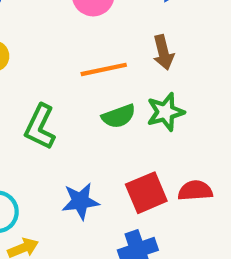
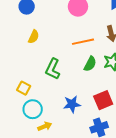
green semicircle: (119, 116) -> (90, 64), turned -42

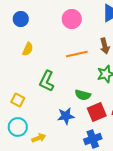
green semicircle: (90, 64) -> (83, 95), moved, turned 77
cyan circle: (33, 109) -> (18, 127), moved

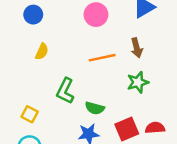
green semicircle: (83, 95) -> (95, 108), moved

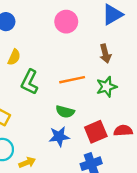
orange line: (102, 58) -> (72, 80), moved
green L-shape: (65, 91) -> (30, 82), moved

